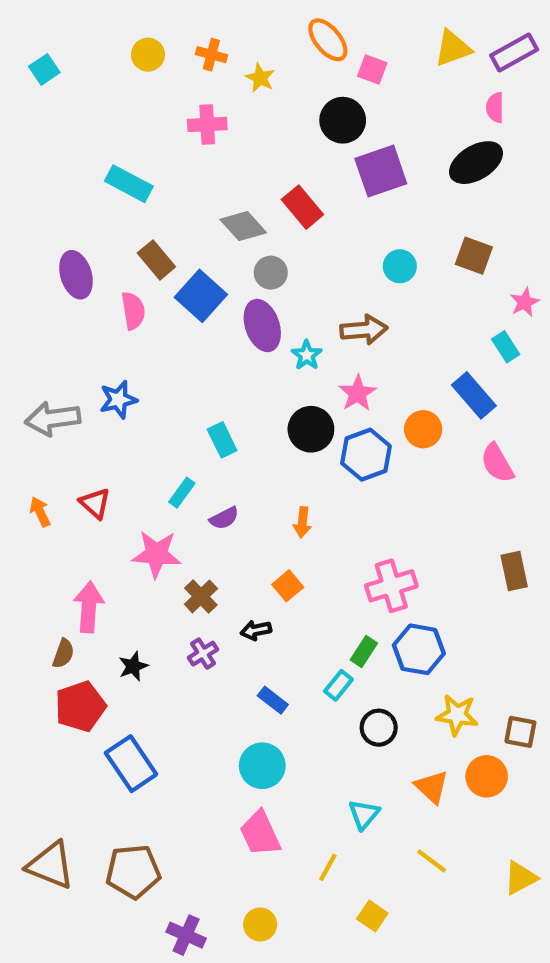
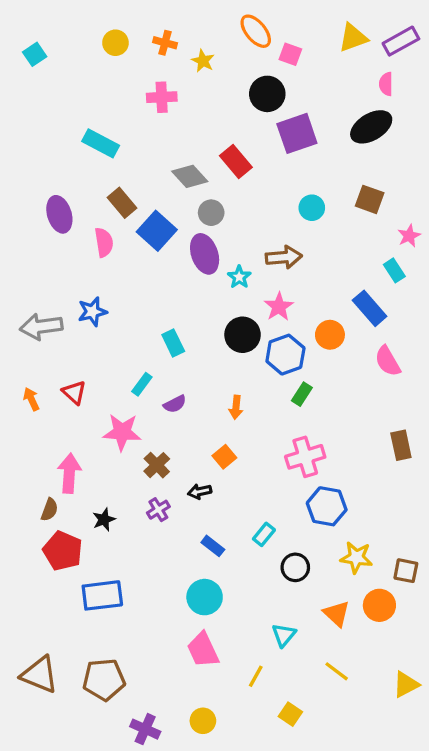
green rectangle: (364, 651) -> (302, 394), moved
red pentagon: (80, 706) -> (63, 551), turned -30
blue rectangle: (131, 764) -> (102, 595), turned -63

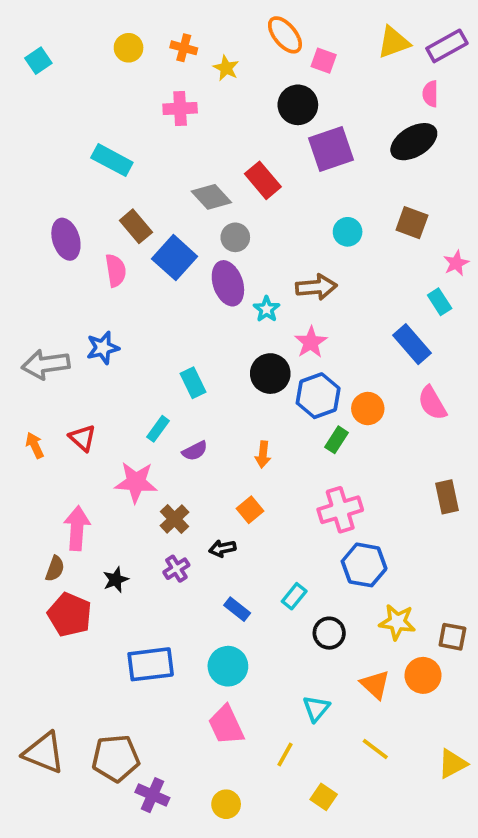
orange circle: (330, 335) -> (368, 409), moved
blue rectangle: (102, 595) -> (151, 664), moved
purple cross: (145, 729) -> (152, 795), moved

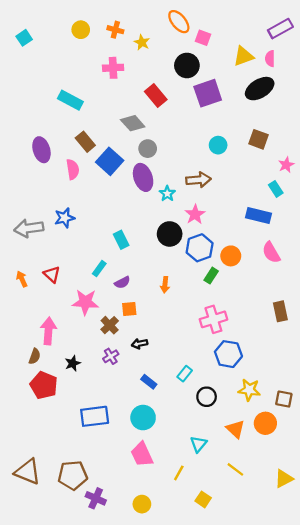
yellow triangle: (394, 42) -> (243, 56), moved
red rectangle: (263, 180) -> (156, 95), moved
blue rectangle: (412, 344) -> (258, 216), turned -35
orange square: (250, 510) -> (129, 309), moved, turned 35

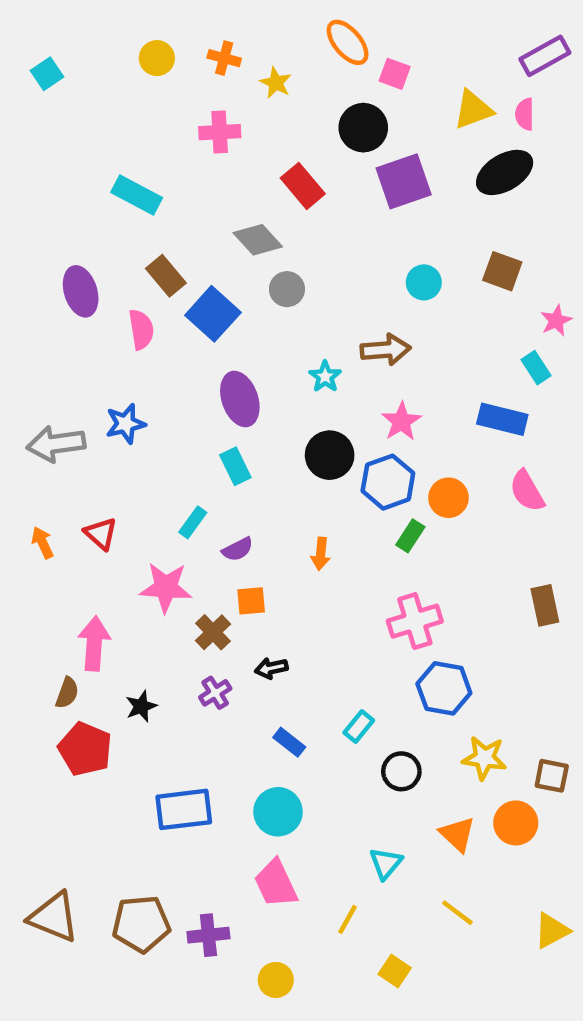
purple ellipse: (143, 177) -> (240, 399), moved
pink star: (195, 214) -> (401, 421), moved
purple cross: (96, 498) -> (208, 935), moved, turned -30

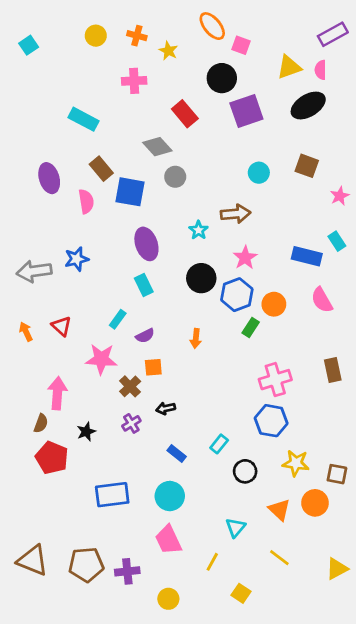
blue square: (213, 314) -> (130, 192), turned -32
cyan rectangle: (536, 368) -> (337, 241), moved
pink cross: (415, 621) -> (275, 380), moved

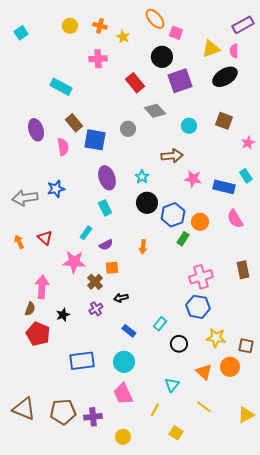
gray diamond: (157, 147) -> (155, 111), moved
cyan star: (199, 230) -> (142, 177), moved
pink star: (245, 258) -> (193, 179), moved, turned -30

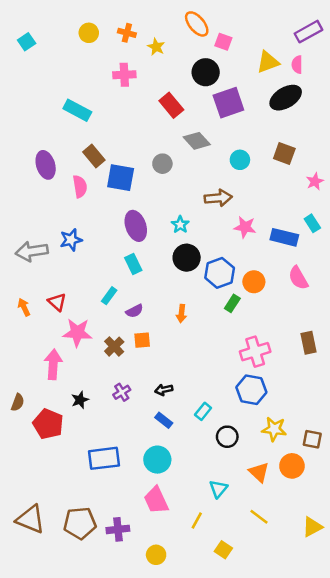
pink star: (74, 262) -> (77, 333), moved
brown cross: (95, 282) -> (114, 347), moved
black arrow: (121, 298) -> (164, 390), moved
brown semicircle: (30, 309) -> (18, 402), moved

